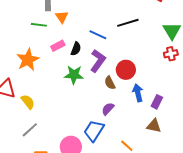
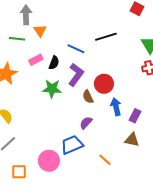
blue trapezoid: (94, 131) -> (72, 145), turned 35

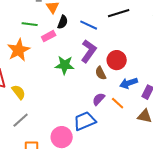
green line: (17, 39) -> (30, 24), moved
black semicircle: (54, 63) -> (63, 22), moved
blue arrow: (116, 107) -> (129, 83), turned -96
orange line: (105, 160) -> (118, 103), moved

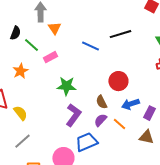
black semicircle: (63, 22) -> (15, 33), moved
green line: (30, 24) -> (31, 45), turned 35
orange star: (19, 50) -> (20, 71), size x0.7
purple L-shape: (89, 51) -> (73, 115), moved
brown semicircle: (101, 73) -> (101, 102), moved

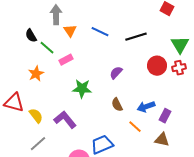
black semicircle: (15, 33) -> (31, 36), turned 128
blue line: (90, 46) -> (100, 32), moved
red circle: (118, 81) -> (157, 66), moved
purple L-shape: (73, 115) -> (65, 120), moved, turned -75
purple semicircle: (100, 120) -> (116, 73), moved

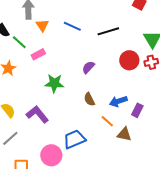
brown triangle: (162, 140) -> (124, 134), moved

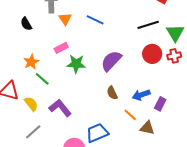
black line: (108, 31) -> (148, 25), moved
green line: (19, 42) -> (42, 79), moved
purple semicircle: (88, 67) -> (111, 61), size x1.6
green star: (54, 83) -> (76, 64), moved

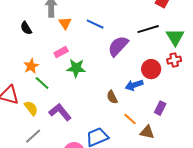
red circle: (152, 54) -> (151, 69), moved
purple semicircle: (111, 61) -> (118, 46), moved
blue arrow: (141, 95) -> (134, 85), moved

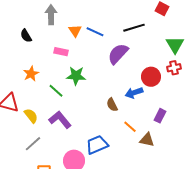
orange triangle: (65, 23) -> (75, 31), moved
black line: (148, 29) -> (134, 28), moved
pink rectangle: (61, 52) -> (61, 52), moved, turned 40
green line: (42, 83) -> (56, 91), moved

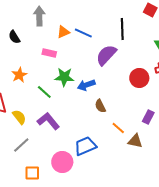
black line: (134, 28) -> (122, 29), turned -75
orange triangle: (75, 31) -> (63, 32), turned 40
blue arrow: (134, 93) -> (86, 85), moved

